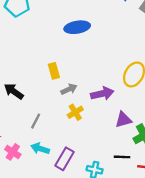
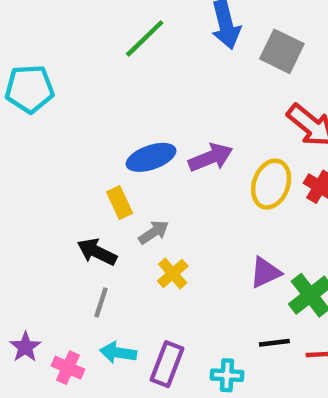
blue ellipse: (77, 27) -> (151, 157), moved
black arrow: (14, 91) -> (97, 252), moved
purple arrow: (102, 94) -> (211, 157), moved

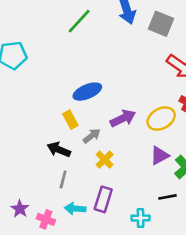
purple arrow: (211, 157) -> (123, 118), moved
yellow ellipse: (271, 184) -> (161, 119), moved, turned 44
purple rectangle: (167, 364) -> (103, 199), moved

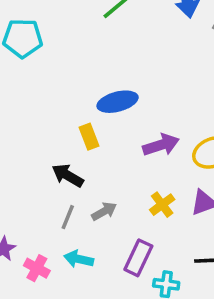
gray arrow: (92, 136) -> (104, 211), moved
yellow cross: (105, 160) -> (162, 205), moved
purple rectangle: (103, 199) -> (138, 258), moved

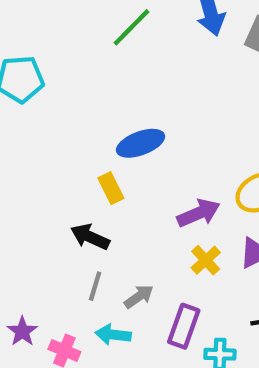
purple arrow: (161, 145) -> (199, 213), moved
gray arrow: (104, 211) -> (139, 296), moved

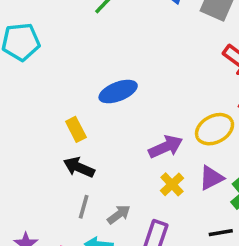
yellow rectangle: (111, 188) -> (76, 129), moved

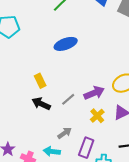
blue ellipse: (118, 92) -> (66, 44), moved
gray line: (84, 207) -> (68, 99), moved, turned 32

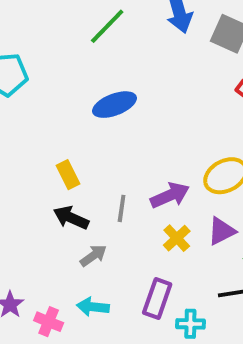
gray line: (68, 99) -> (122, 208), turned -40
gray arrow: (65, 133) -> (93, 256), moved

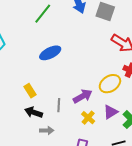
gray arrow: (93, 256) -> (47, 130), turned 40

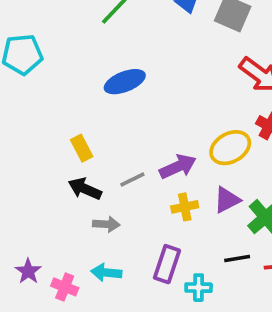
gray line: (59, 105) -> (132, 179), turned 56
yellow cross: (88, 118) -> (185, 207), turned 32

